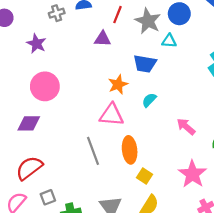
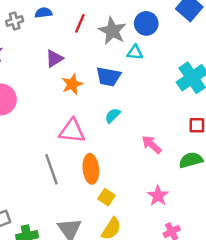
purple triangle: (102, 39) -> (54, 59), moved, turned -36
orange star: (118, 84) -> (72, 84), moved
pink star: (192, 174) -> (158, 196), size x0.7

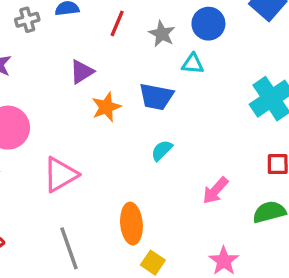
gray star: (112, 31) -> (162, 34), size x0.7
pink triangle: (72, 131) -> (60, 175), moved, turned -36
pink arrow: (152, 145) -> (215, 191), turned -90
gray line: (52, 169) -> (69, 248), moved

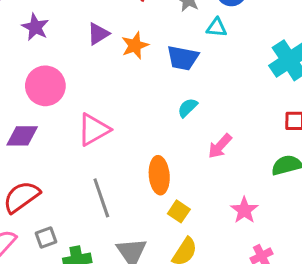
purple triangle: (82, 72) -> (98, 34), moved
orange star: (106, 107) -> (135, 45), moved
pink arrow: (215, 191) -> (220, 146), moved

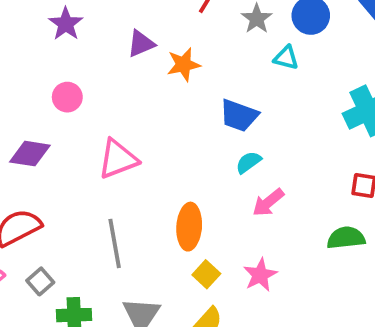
blue trapezoid: (183, 58) -> (239, 115), moved
pink circle: (45, 86) -> (67, 97), size x0.6
cyan semicircle: (188, 108) -> (248, 162), moved
pink star: (244, 210) -> (260, 275), moved
gray square: (46, 237) -> (40, 281), turned -30

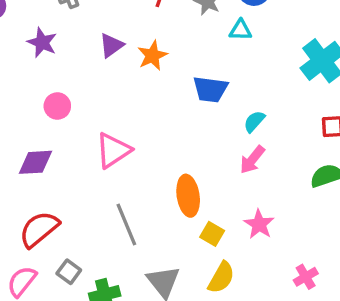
cyan semicircle: (248, 162) -> (254, 121), moved

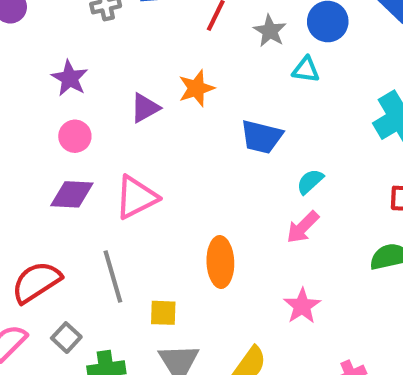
purple star: (42, 42) -> (70, 78), moved
purple triangle: (111, 45) -> (145, 108), moved
purple diamond: (35, 162) -> (72, 194), moved
gray line: (126, 225) -> (113, 276), moved
yellow square: (212, 234) -> (163, 313), moved, turned -35

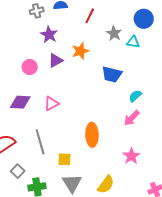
gray star: (270, 31) -> (114, 33), moved
purple star: (70, 78) -> (49, 35), moved
pink circle: (75, 136) -> (30, 67), moved
pink triangle: (136, 197) -> (51, 104), size x0.7

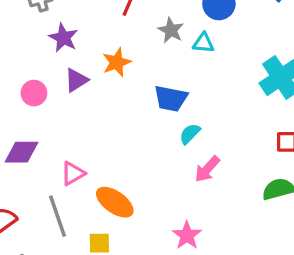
cyan semicircle: (135, 96) -> (190, 134), moved
pink triangle: (51, 104) -> (73, 173), moved
orange ellipse: (92, 135) -> (115, 202), moved, turned -50
pink star: (131, 156) -> (187, 235), moved

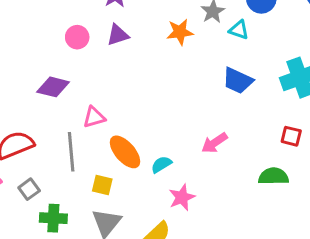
orange star: (117, 62) -> (180, 32), moved
blue trapezoid: (171, 98) -> (238, 81), moved
cyan semicircle: (190, 134) -> (161, 164), moved

